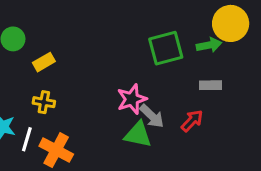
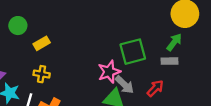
green arrow: (209, 45) -> (174, 42), moved, turned -42
green square: (166, 48) -> (133, 52), moved

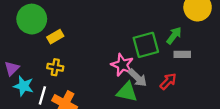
green circle: (18, 26) -> (32, 19), size x1.6
green arrow: (174, 42) -> (174, 35), moved
pink star: (109, 72) -> (122, 65), turned -30

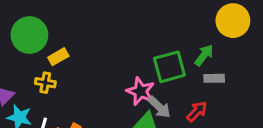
yellow cross: (55, 67) -> (45, 83), moved

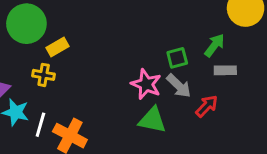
green square: (169, 67) -> (177, 58), size x0.6
gray arrow: (159, 107) -> (179, 86), moved

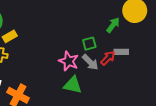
green arrow: (214, 45) -> (113, 25), moved
red arrow: (207, 106) -> (108, 58), moved

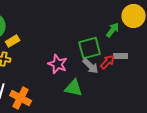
green square: (89, 44) -> (90, 48), size x1.6
pink star: (69, 61) -> (58, 64), moved

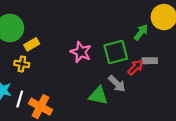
pink star: (58, 64) -> (81, 52), moved
gray arrow: (91, 66) -> (117, 84), moved

